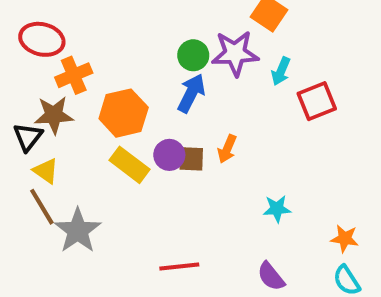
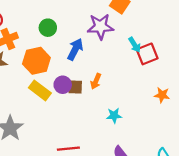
green circle: (193, 55) -> (48, 28), moved
cyan arrow: (281, 71) -> (135, 45), moved, turned -56
cyan star: (277, 209) -> (114, 116), moved
orange star: (345, 239) -> (162, 95), moved

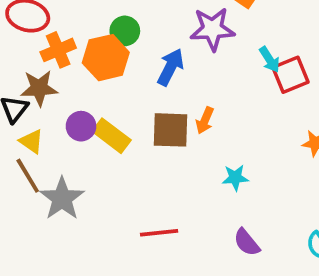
orange hexagon: (36, 61) -> (106, 58), moved
purple circle: (63, 85) -> (81, 126), moved
brown square: (75, 87) -> (171, 130), size x1.5

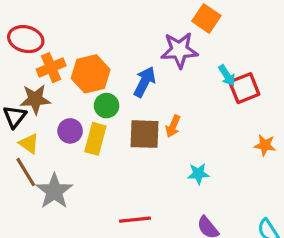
green circle: (125, 31) -> (107, 106), moved
yellow rectangle: (111, 136) -> (95, 139), turned 68

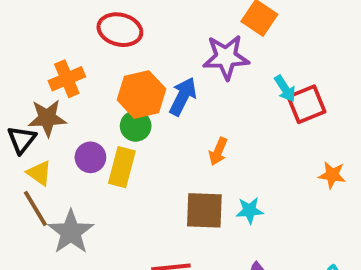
red ellipse: (26, 39) -> (120, 30), moved
orange hexagon: (91, 74) -> (142, 94), moved
brown square: (145, 134) -> (204, 210), moved

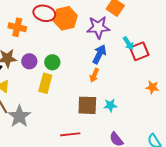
orange cross: (67, 79) -> (17, 27), moved, turned 36
orange hexagon: (142, 94) -> (65, 18), moved
blue arrow: (183, 96) -> (99, 54), moved
purple circle: (90, 157) -> (29, 61), moved

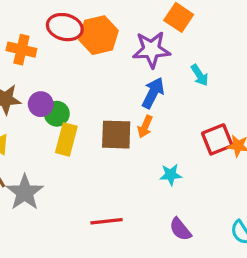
red square: (139, 51) -> (217, 139), moved
green circle: (52, 62) -> (57, 114), moved
brown square: (87, 105) -> (116, 135), moved

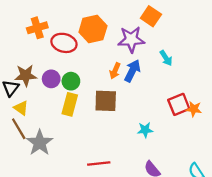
red ellipse: (65, 27) -> (64, 43), moved
orange cross: (21, 50) -> (37, 28), moved, turned -30
green circle: (57, 114) -> (71, 81), moved
orange arrow: (145, 127) -> (115, 71), moved

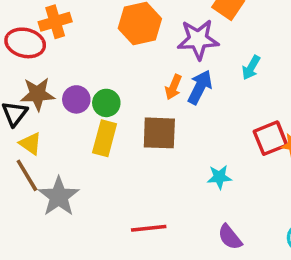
red ellipse: (64, 43) -> (25, 43), moved
cyan arrow: (166, 58) -> (251, 68), turned 63

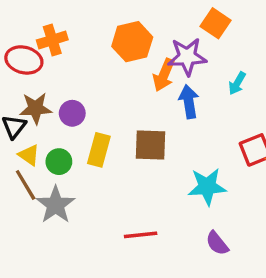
orange arrow: (173, 87) -> (164, 75), moved, size x1.4
blue arrow: (200, 87) -> (189, 102), turned -36
green circle: (106, 103) -> (59, 162), moved
cyan star: (219, 177) -> (207, 187), size x1.6

